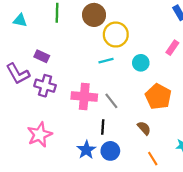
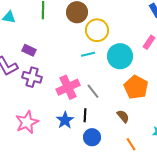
cyan circle: (141, 63) -> (120, 56), size x1.6
pink cross: (84, 97) -> (68, 87), turned -30
blue star: (86, 150) -> (65, 120), moved

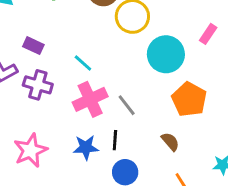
cyan line: (88, 54) -> (83, 63), moved, turned 56
blue star: (65, 120) -> (86, 147), turned 30

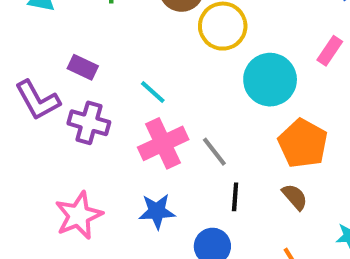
black line: (115, 140) -> (235, 197), moved
brown semicircle: (170, 142) -> (295, 197), moved

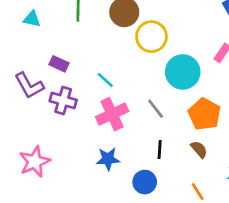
gray line: (214, 152) -> (156, 109), moved
pink star: (79, 215) -> (35, 162), moved

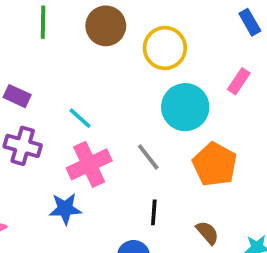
yellow circle: (151, 37) -> (165, 48), moved
brown semicircle: (199, 149) -> (207, 233), moved
blue star: (108, 159) -> (65, 209), moved

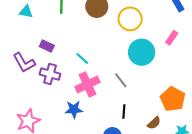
orange pentagon: (215, 164) -> (173, 99), moved
brown semicircle: (207, 233) -> (154, 123), turned 88

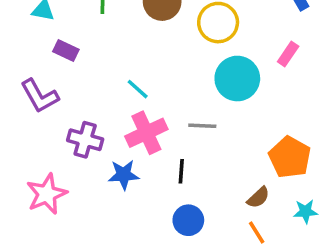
purple rectangle: (47, 46) -> (66, 51), moved
purple cross: (50, 74) -> (85, 140), moved
gray line: (121, 80) -> (202, 126), turned -49
black line: (124, 112) -> (181, 171), moved

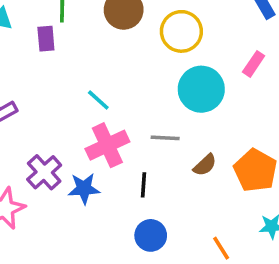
purple rectangle: (66, 51) -> (46, 39), moved, turned 60
purple cross: (85, 140) -> (44, 172), moved, turned 32
brown semicircle: (258, 197) -> (205, 165), moved

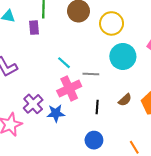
gray line: (165, 138) -> (91, 74), moved
black line: (143, 185) -> (97, 107), moved

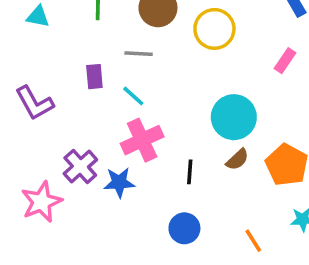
purple rectangle: (34, 28) -> (94, 77), moved
cyan circle: (123, 56) -> (234, 117), moved
gray line: (91, 74) -> (139, 54), moved

